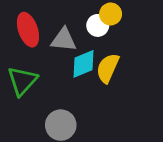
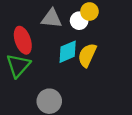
red ellipse: (28, 30) -> (23, 40), moved
gray triangle: (64, 40) -> (52, 18), moved

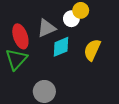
gray triangle: (52, 18) -> (46, 28), moved, turned -30
yellow semicircle: (87, 55) -> (92, 50), moved

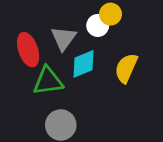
gray triangle: (46, 28) -> (64, 38), turned -30
green triangle: (16, 59) -> (48, 81), moved, turned 40

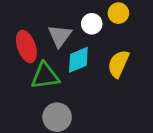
yellow circle: (111, 14) -> (118, 13), moved

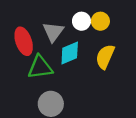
yellow circle: (118, 13) -> (100, 21), moved

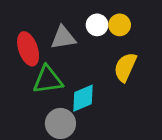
gray triangle: (53, 32) -> (63, 38), turned 45
cyan diamond: (70, 53) -> (83, 98), moved

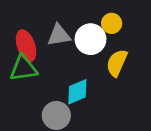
white circle: (97, 25) -> (91, 39), moved, size x1.5
green triangle: (48, 80) -> (23, 68), moved

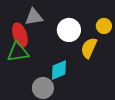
yellow circle: (112, 23) -> (104, 26), moved
gray triangle: (59, 35) -> (34, 17), moved

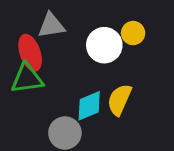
yellow circle: (104, 26) -> (133, 33), moved
yellow semicircle: (89, 48) -> (119, 100), moved

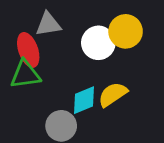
yellow circle: (133, 33) -> (126, 31), size x1.5
yellow semicircle: (119, 100) -> (113, 94), turned 32

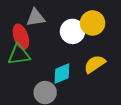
yellow semicircle: (113, 94) -> (95, 64), moved

